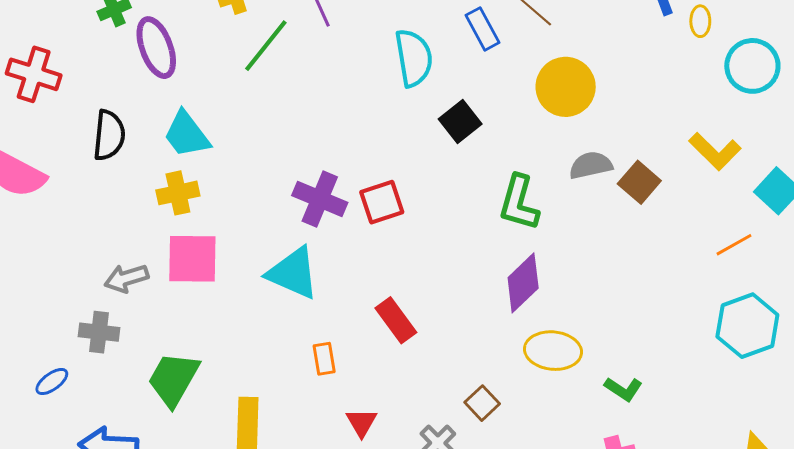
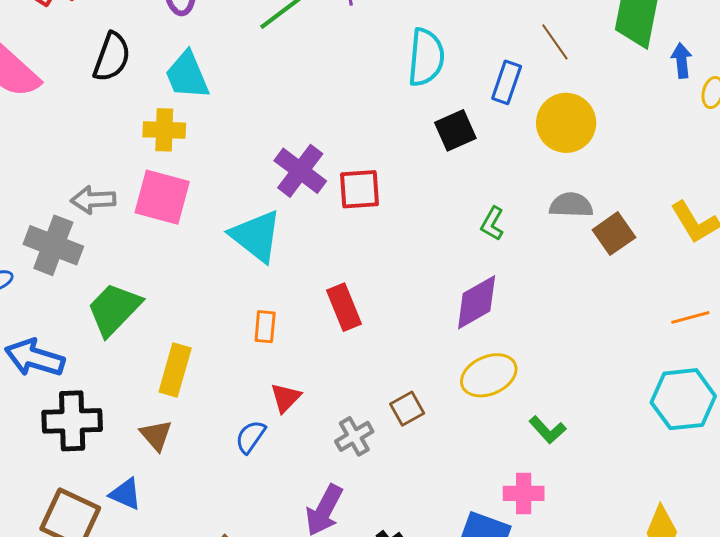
blue rectangle: (483, 29) -> (507, 82), moved, turned 33
green L-shape: (519, 203) -> (492, 224), size x0.6
gray cross: (99, 332) -> (53, 245), size x1.4
yellow ellipse: (553, 351) -> (489, 375), turned -44

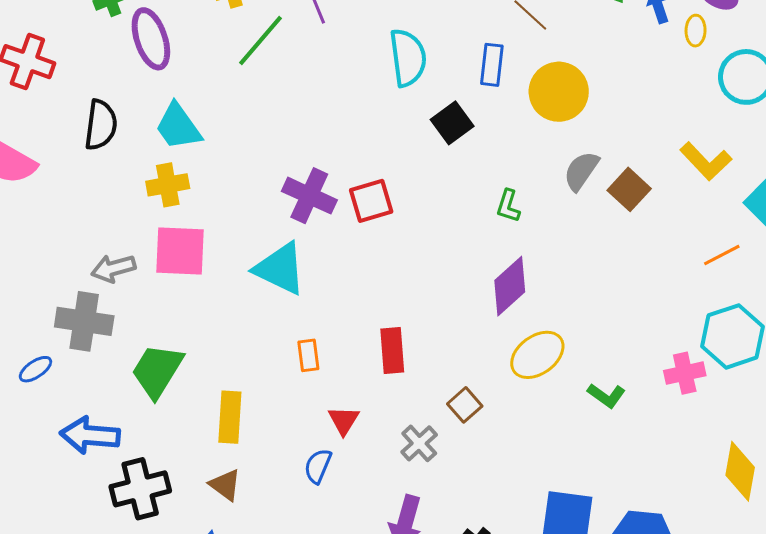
gray semicircle: (571, 205) -> (581, 171), turned -45
red rectangle: (344, 307) -> (392, 350), moved, turned 30
pink cross: (524, 493) -> (685, 373), moved

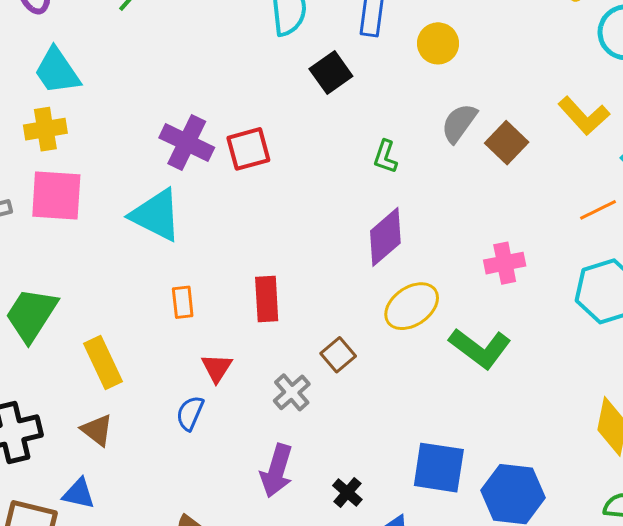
yellow circle: (559, 92) -> (438, 43), size x0.7
pink cross: (685, 373) -> (505, 263), moved
green L-shape: (606, 396) -> (480, 348), size x1.6
yellow rectangle: (230, 417) -> (103, 362), turned -30

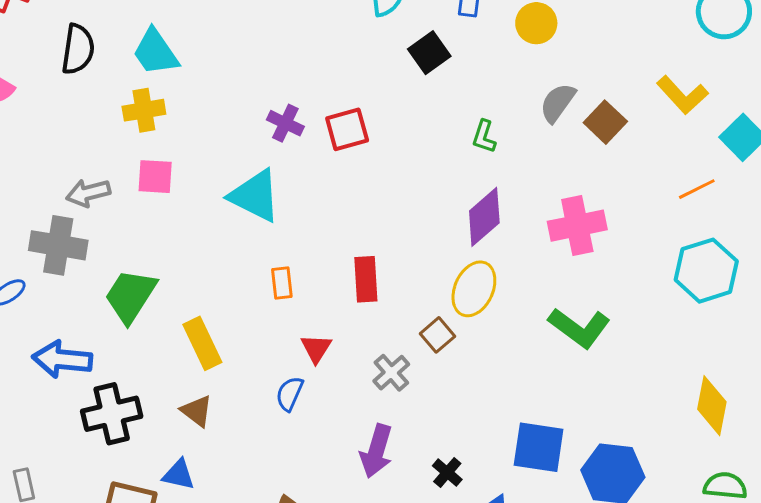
purple cross: (187, 143) -> (285, 123), size x0.7
pink square: (56, 195) -> (155, 177), size x0.7
pink cross: (505, 263) -> (577, 226), moved, size x1.4
yellow ellipse: (412, 306) -> (474, 289), moved, turned -30

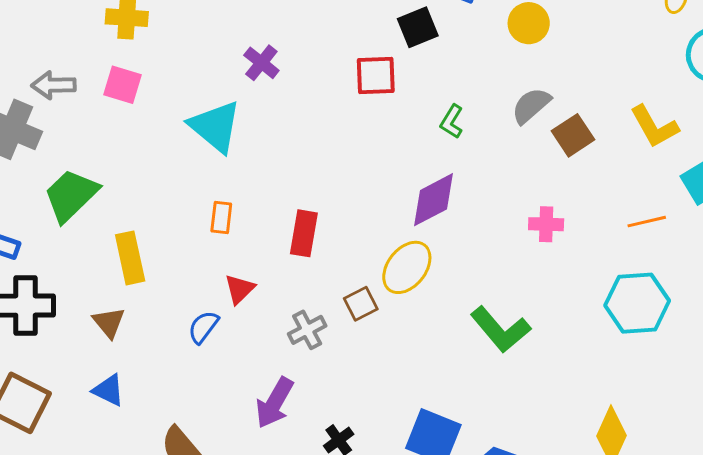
red square: (347, 129) -> (376, 75), moved
pink cross: (577, 226) -> (546, 224), moved, size x0.6
blue triangle: (179, 475) -> (109, 390), moved

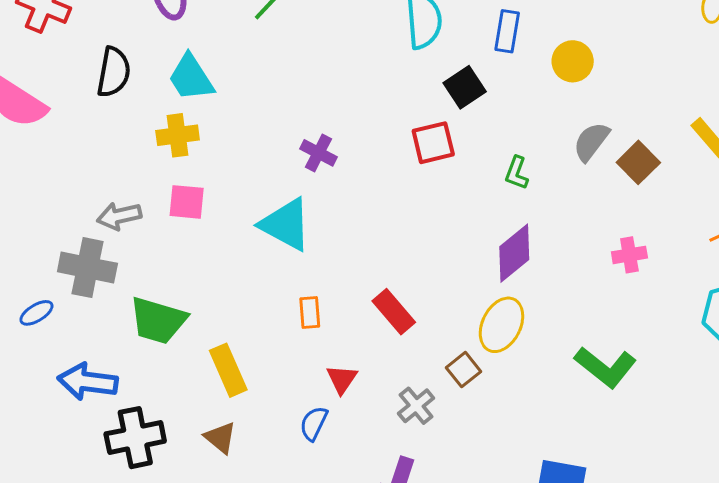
green trapezoid: (71, 195) -> (158, 320), turned -108
red rectangle: (304, 233) -> (394, 312), turned -39

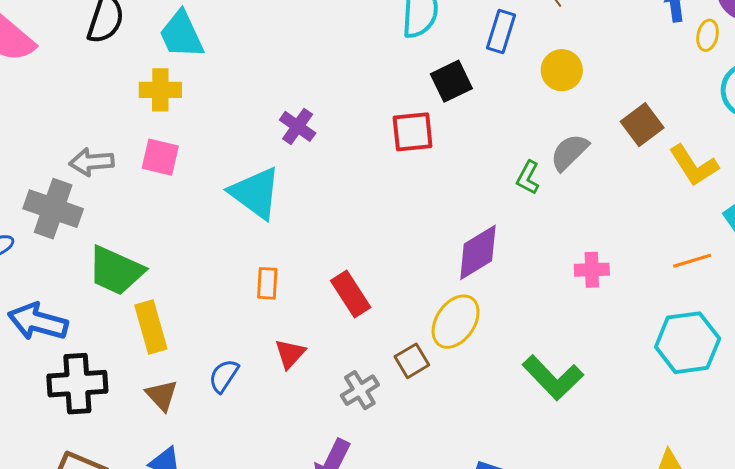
brown square: (638, 162) -> (642, 125), moved
green L-shape: (517, 173) -> (528, 178), moved
yellow rectangle: (228, 370) -> (151, 327), moved
blue semicircle: (314, 423) -> (224, 376), moved

